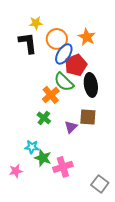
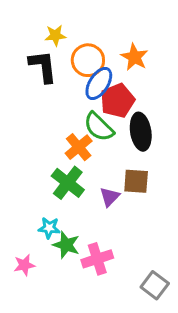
green cross: (44, 118) -> (68, 183), size x1.5

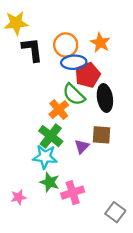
yellow star: (55, 35) -> (16, 23), moved, size x1.5
blue ellipse: (99, 83) -> (74, 62), turned 55
cyan star: (49, 228) -> (45, 157), moved, size x1.5

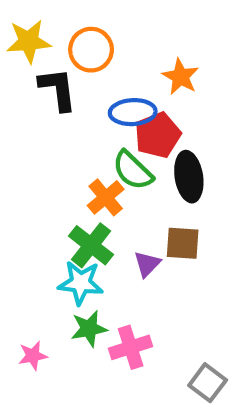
orange circle: (66, 45) -> (91, 50), moved
green star: (50, 182) -> (89, 329), turned -30

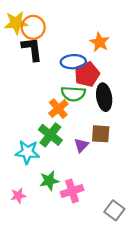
orange circle: (91, 50) -> (33, 27), moved
green semicircle: (133, 170) -> (73, 94), turned -40
cyan star: (81, 283) -> (27, 152), moved

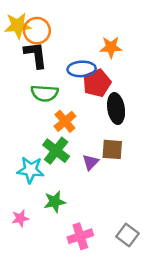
orange star: (100, 42) -> (111, 47), turned -30
green semicircle: (73, 94) -> (45, 93), moved
pink cross: (72, 191) -> (80, 236), moved

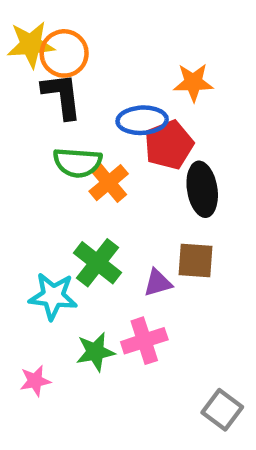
orange cross: (65, 121) -> (109, 183), moved
purple triangle: (91, 162) -> (158, 283), turned 30
pink cross: (80, 236) -> (144, 341), moved

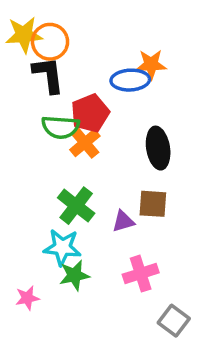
blue ellipse: (142, 120) -> (130, 80), moved
red pentagon: (169, 145) -> (90, 113), moved
cyan star: (53, 296) -> (62, 247), moved
pink cross: (144, 341) -> (141, 274), moved

